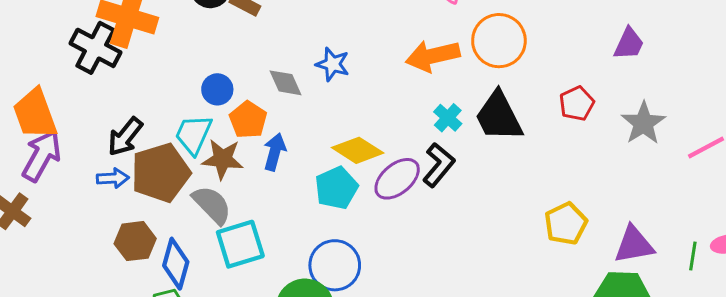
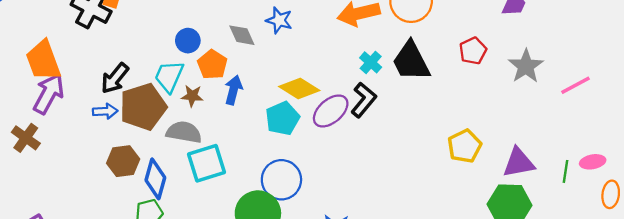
brown star: (223, 159) -> (192, 96), size x0.7
gray semicircle: (212, 205) -> (184, 132), turned -36

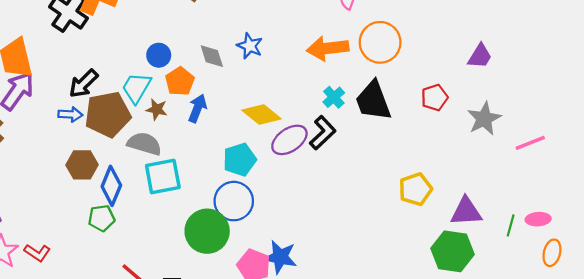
cyan pentagon: (283, 118) -> (240, 160), moved

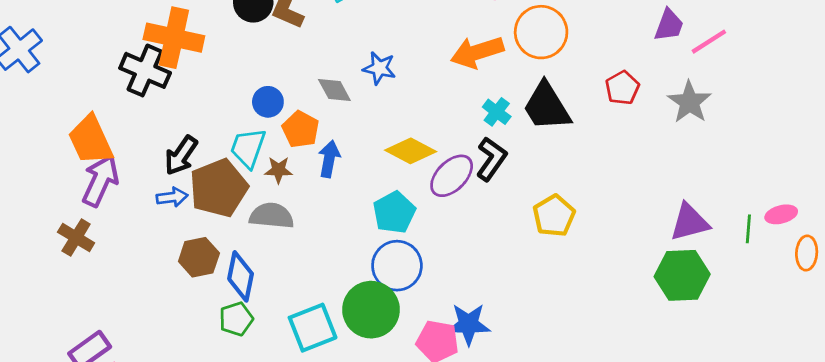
pink line: (530, 143) -> (709, 42), moved
cyan square: (163, 176) -> (313, 328), moved
yellow pentagon: (415, 189) -> (554, 216), moved

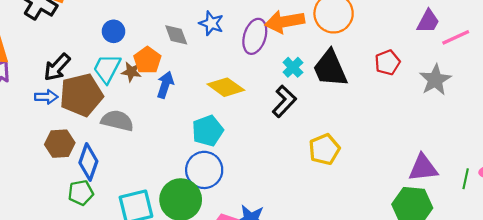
blue circle: (268, 102) -> (114, 31), moved
brown star: (278, 170) -> (131, 72), moved
purple ellipse: (452, 176) -> (255, 36), moved, turned -36

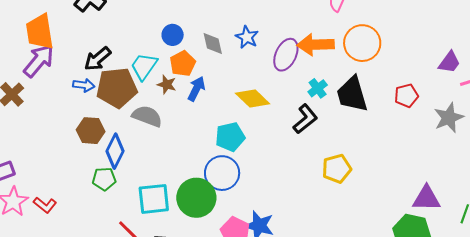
blue circle: (114, 31) -> (173, 35), moved
brown star: (131, 72) -> (167, 85), moved

